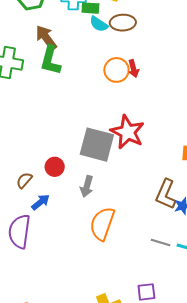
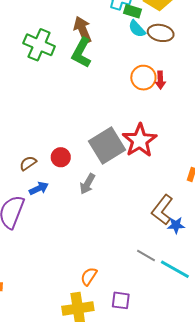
gray square: (97, 145) -> (107, 145), turned 30
orange semicircle: (102, 224) -> (89, 276), moved, size x0.6

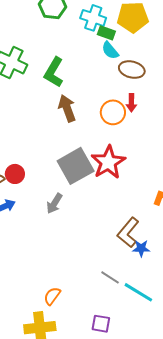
brown arrow: (83, 30) -> (67, 108), moved
brown ellipse: (161, 33) -> (132, 70), moved
orange circle: (143, 78) -> (113, 112), moved
red circle: (61, 157) -> (15, 174), moved
purple square: (121, 300) -> (101, 324), moved

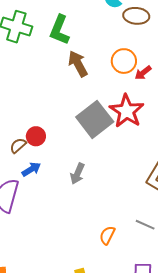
red arrow: (131, 103) -> (143, 73), moved, turned 60
gray arrow: (54, 203) -> (77, 174), moved
orange semicircle: (52, 296) -> (107, 235), moved

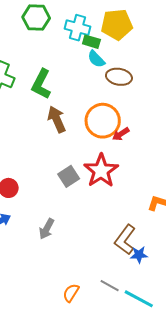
orange circle: (124, 61) -> (103, 121), size x1.4
gray square: (95, 119) -> (69, 176), size x0.6

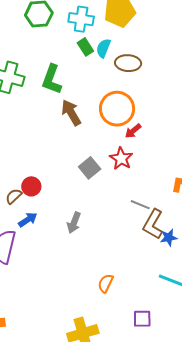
green rectangle: (91, 42) -> (85, 47), moved, turned 48
cyan semicircle: (96, 59) -> (103, 48), turned 72
red arrow: (121, 134) -> (133, 131), moved
red star: (101, 171) -> (121, 159), size x0.7
gray line: (110, 286) -> (140, 205), moved

